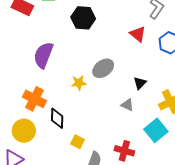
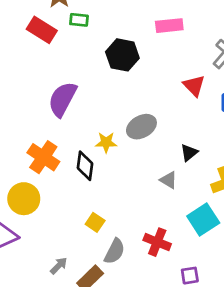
black diamond: (57, 118) -> (85, 166), moved

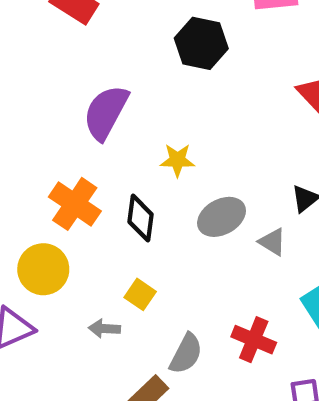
gray ellipse: (141, 127) -> (222, 217), moved
yellow star: (106, 142) -> (177, 160), moved
yellow square: (95, 222) -> (140, 294), moved
gray arrow: (59, 266) -> (104, 329), moved, turned -132

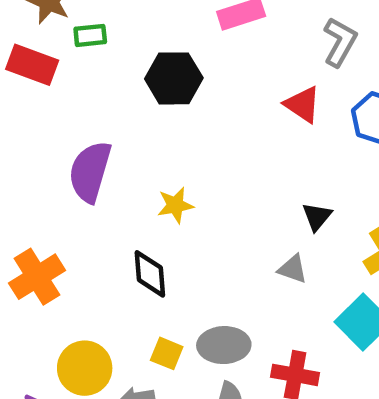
orange cross: (75, 204) -> (37, 277), moved, turned 36
gray ellipse: (222, 217) -> (224, 345), moved, turned 39
yellow circle: (43, 269) -> (85, 368), moved

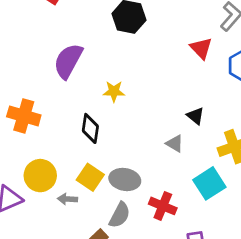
black triangle: (317, 217) -> (195, 116), turned -42
orange cross: (37, 277) -> (24, 116), turned 36
yellow square: (167, 353) -> (90, 177), size x1.4

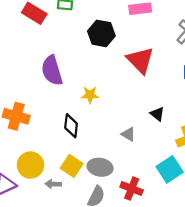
red triangle: (201, 48) -> (140, 60), moved, size x1.5
purple semicircle: (68, 61) -> (52, 71), turned -44
gray triangle: (175, 144) -> (128, 134), moved

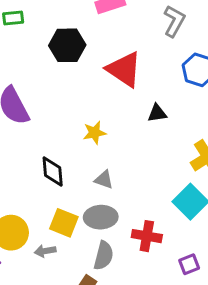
yellow star: (90, 95) -> (95, 133), moved
black triangle: (157, 114) -> (157, 113), moved, turned -35
gray triangle: (128, 134) -> (104, 180), moved

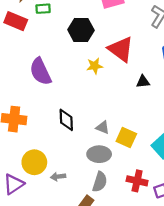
yellow star: (95, 133) -> (95, 66), moved
yellow square: (64, 223) -> (126, 137), moved
red cross: (147, 236) -> (137, 181), moved

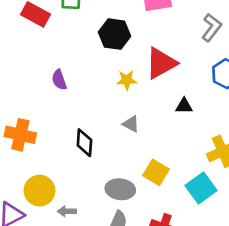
red triangle: (121, 49) -> (161, 63), turned 48
purple semicircle: (40, 72) -> (59, 80), size x0.6
gray triangle: (103, 127) -> (131, 124), moved

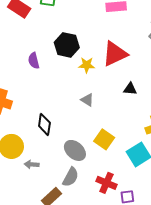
black hexagon: (115, 34) -> (67, 45), moved
black diamond: (84, 143) -> (44, 124), moved
gray ellipse: (120, 189) -> (75, 150), turned 30

